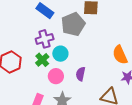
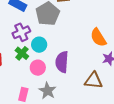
purple semicircle: (81, 74) -> (62, 62), size x1.5

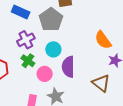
cyan circle: (39, 45) -> (53, 49), moved
brown triangle: (94, 80) -> (101, 83), turned 36

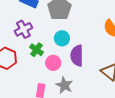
purple cross: (26, 40) -> (23, 29), moved

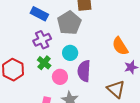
purple cross: (23, 29) -> (42, 40), moved

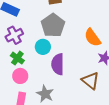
gray pentagon: (69, 23) -> (53, 25), moved
pink circle: (60, 77) -> (20, 76), moved

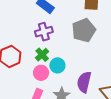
cyan circle: (43, 47) -> (57, 65), moved
purple semicircle: (58, 64) -> (84, 82), moved

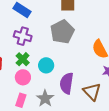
purple cross: (44, 32) -> (23, 36), turned 36
cyan circle: (57, 65) -> (46, 65), moved

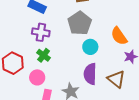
cyan circle: (46, 65) -> (90, 47), moved
pink circle: (23, 77) -> (37, 77), moved

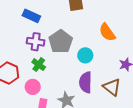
gray pentagon: (80, 23) -> (61, 42), moved
orange semicircle: (119, 36) -> (107, 32), moved

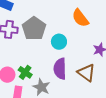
green cross: (39, 65) -> (25, 72), moved

